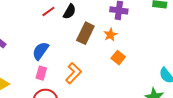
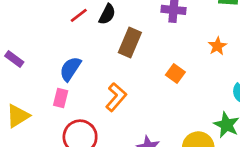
orange star: (110, 35) -> (217, 46), moved
pink rectangle: (41, 73) -> (61, 98), moved

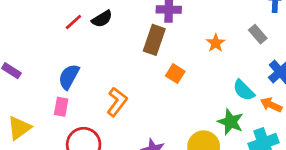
black semicircle: (107, 14) -> (102, 19), turned 35
brown rectangle: (130, 43) -> (154, 40), moved

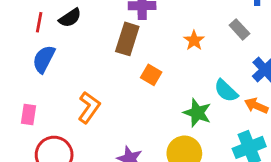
red line: (73, 22) -> (39, 22), turned -36
blue semicircle: (69, 77) -> (44, 59), moved
green star: (231, 122) -> (197, 113), moved

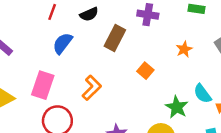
red line: (39, 22) -> (52, 12), moved
brown rectangle: (127, 39) -> (115, 38), moved
pink rectangle: (29, 115) -> (43, 85), size x1.6

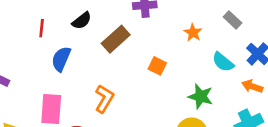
brown rectangle: (115, 38) -> (116, 39), turned 35
cyan semicircle: (202, 94) -> (223, 62), moved

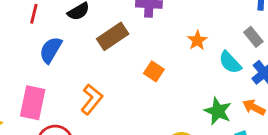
gray rectangle: (232, 20) -> (253, 37), moved
cyan semicircle: (223, 62) -> (230, 62), moved
green star: (201, 96) -> (218, 111), moved

